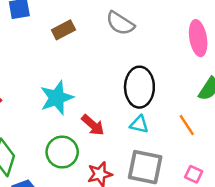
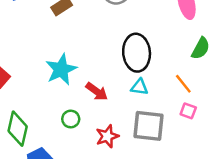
green circle: (62, 152) -> (71, 119), size x0.6
pink square: (194, 174) -> (188, 111), moved

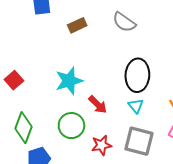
cyan triangle: (139, 87) -> (136, 106), turned 35
green circle: (71, 119) -> (71, 126), size x1.6

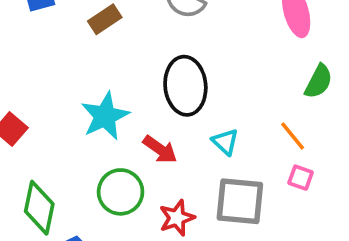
black ellipse: (137, 75) -> (185, 86), moved

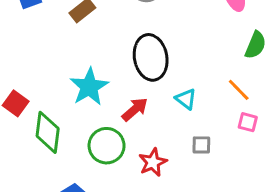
red arrow: (160, 149) -> (135, 109), turned -72
gray square: (240, 201) -> (201, 145), size x0.5
green diamond: (39, 208) -> (48, 132), moved

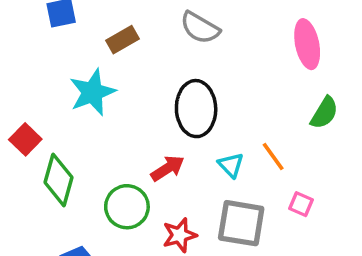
cyan star: (89, 87) -> (92, 92), moved
orange line: (239, 90) -> (273, 156), moved
gray square: (201, 145) -> (241, 223), size x2.0

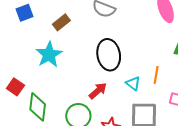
orange line: (273, 156) -> (156, 75), turned 54

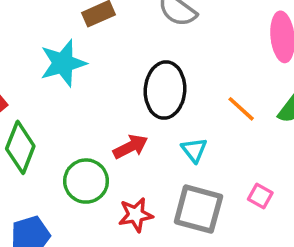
orange line: (156, 75) -> (241, 109), moved, turned -72

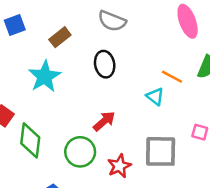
black ellipse: (165, 90) -> (105, 64), moved, size x0.7
cyan triangle: (194, 150) -> (155, 96), moved

